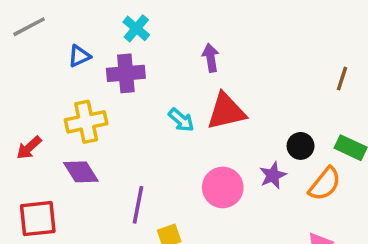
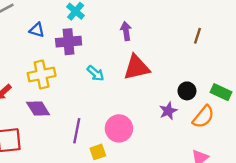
blue triangle: (79, 56) -> (37, 30), turned 42
brown line: (342, 79) -> (198, 36), moved
cyan arrow: (181, 120) -> (95, 73), moved
pink circle: (223, 187) -> (119, 128), moved

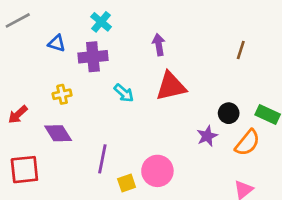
yellow cross: (42, 74) -> (62, 94), size x0.6
pink circle: (119, 128) -> (157, 171), moved

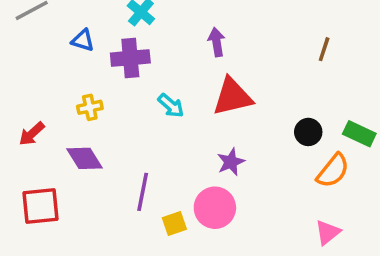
purple star: (207, 136) -> (231, 162), moved

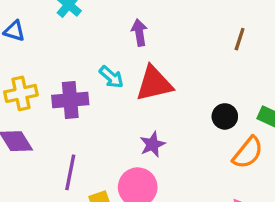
purple cross: (130, 58) -> (70, 100), moved
cyan arrow: (171, 106) -> (111, 77), moved
yellow cross: (90, 107) -> (21, 93), size x1.4

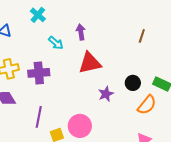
cyan arrow: (111, 77) -> (56, 43), moved
purple star: (152, 144) -> (106, 94), moved

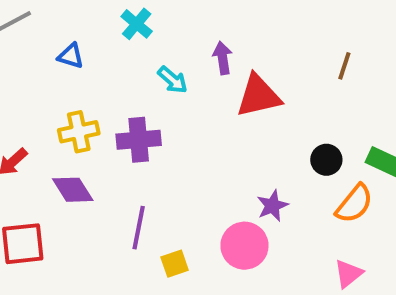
red triangle: (90, 63) -> (258, 96), moved
purple star: (106, 94) -> (272, 206), moved
pink circle: (80, 126) -> (244, 246), moved

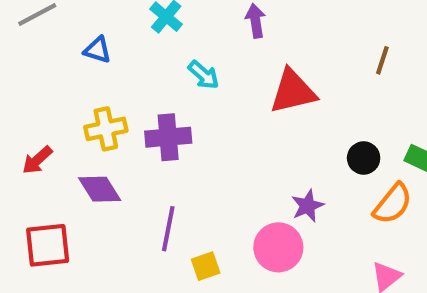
purple arrow: (223, 58) -> (255, 21), moved

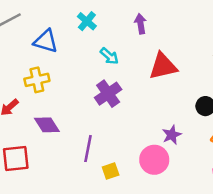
blue triangle: (98, 50) -> (46, 41), size x1.5
yellow cross: (106, 129) -> (37, 80), moved
purple cross: (168, 137) -> (108, 94), moved, turned -30

